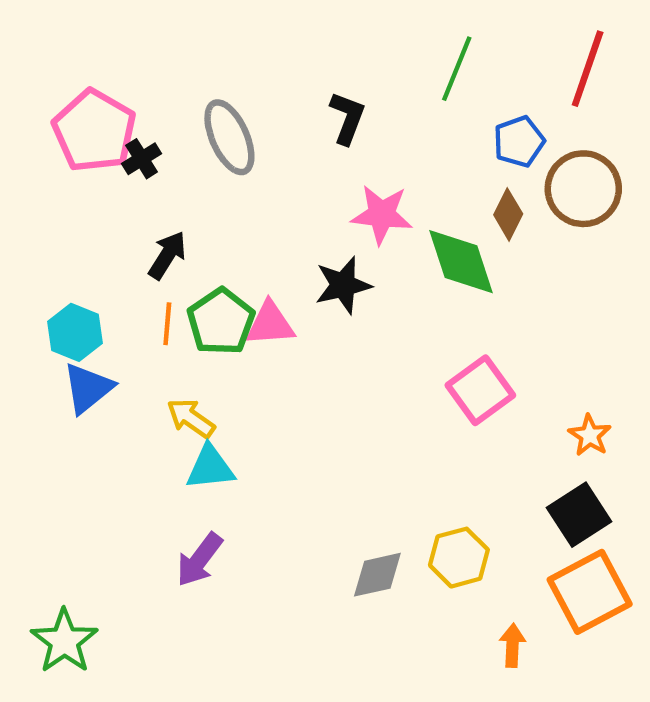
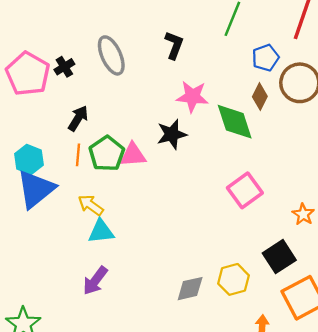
pink pentagon: (94, 131) -> (28, 74), moved
blue triangle: (88, 388) -> (36, 189), size x1.4
black square: (579, 515) -> (279, 257), moved

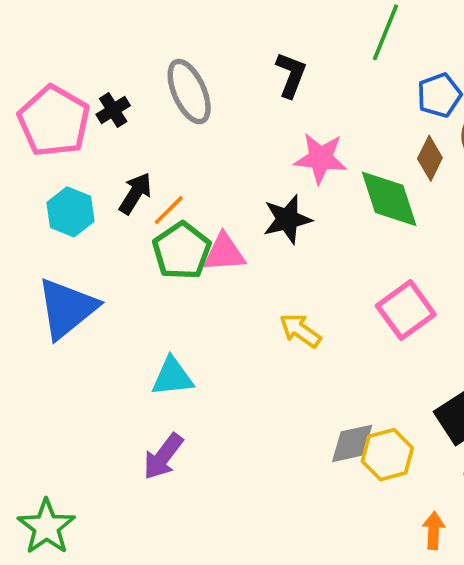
orange line: (78, 155) -> (169, 210), moved, turned 40
cyan hexagon: (29, 159) -> (71, 212), moved
yellow arrow: (91, 205) -> (300, 330), moved
gray diamond: (190, 289) -> (352, 443), moved

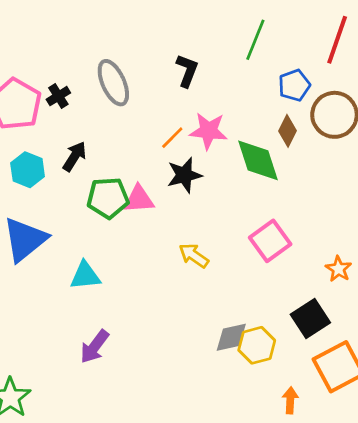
orange line: (169, 210) -> (172, 138), moved
green pentagon: (182, 251) -> (108, 198), turned 30
cyan triangle: (172, 377) -> (85, 276), moved

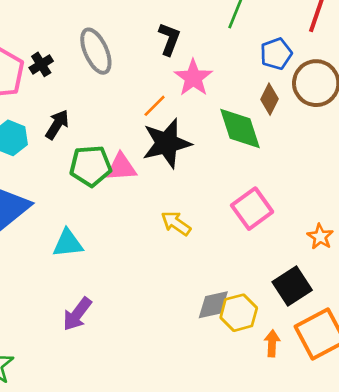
pink star: (208, 131) -> (193, 78), moved, turned 30
black star: (184, 175) -> (167, 143), size x1.4
orange arrow: (290, 400) -> (272, 343), moved

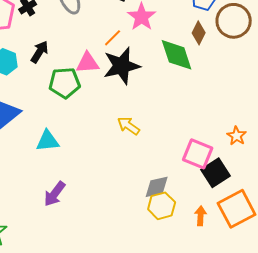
pink triangle: (121, 167) -> (88, 63), moved
pink square: (252, 209) -> (198, 154), moved, turned -32
yellow hexagon: (239, 313) -> (162, 206), moved

